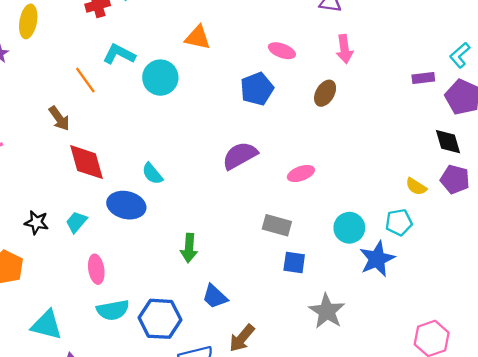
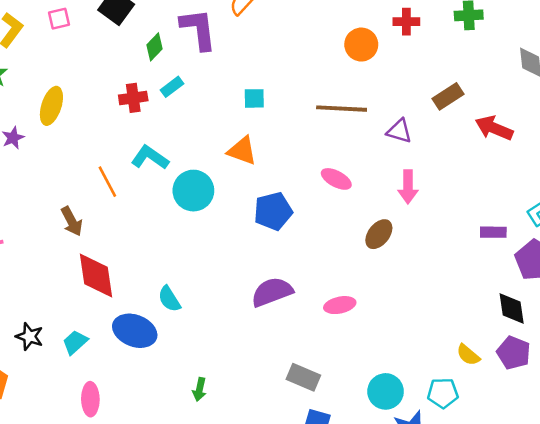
blue pentagon: (257, 89) -> (273, 211), moved
pink ellipse: (301, 174) -> (340, 305), moved
green arrow: (189, 248) -> (199, 389), size x0.7

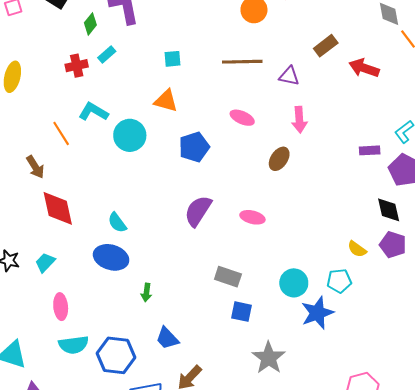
purple semicircle: (272, 292) -> (198, 211), turned -32
pink ellipse: (340, 305) -> (252, 217), turned 30
blue ellipse: (135, 331) -> (111, 257), moved

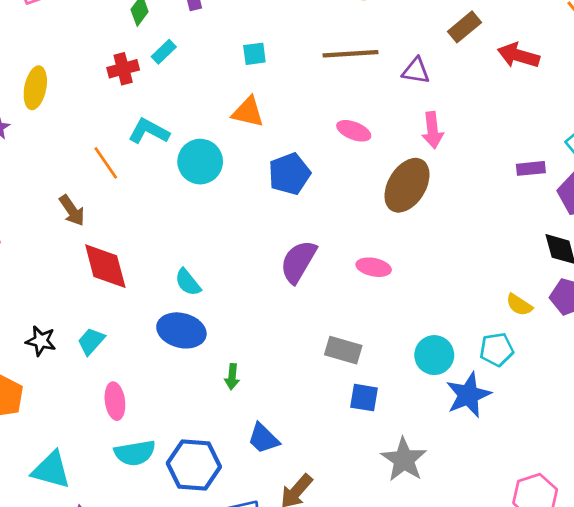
brown ellipse: (279, 159) -> (407, 185), size x1.6

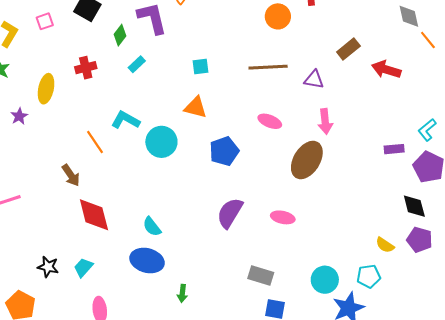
red cross: (123, 69) -> (86, 68), moved

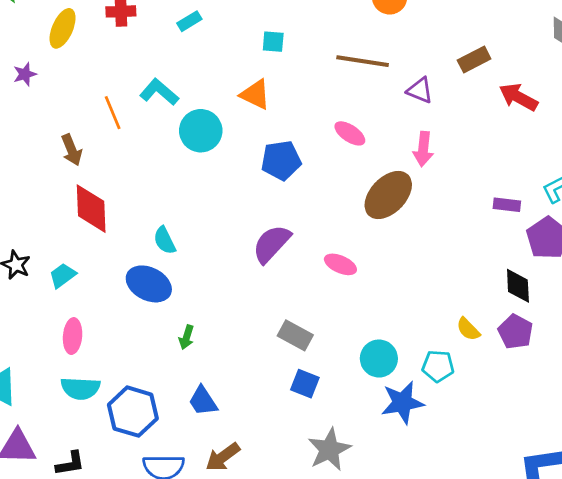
purple star: (19, 116) -> (25, 74), moved

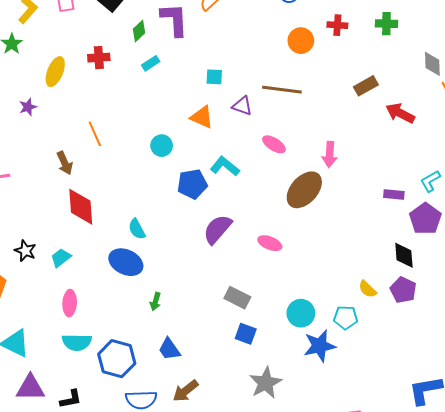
purple triangle: (420, 90) -> (242, 106), moved
cyan L-shape: (159, 92) -> (225, 166), moved
cyan circle: (201, 131) -> (162, 146), size x0.7
blue pentagon: (281, 160) -> (192, 184), moved

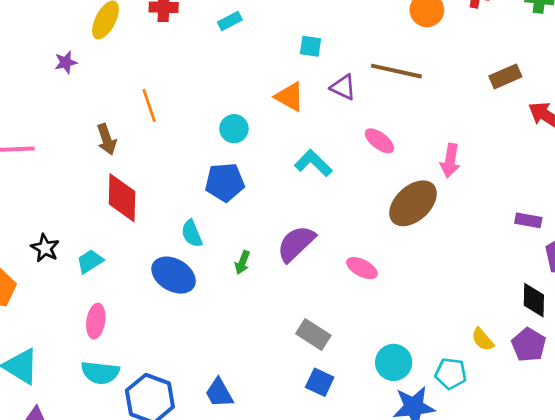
blue pentagon: (192, 184) -> (225, 182), moved
green arrow: (155, 301) -> (242, 262), moved

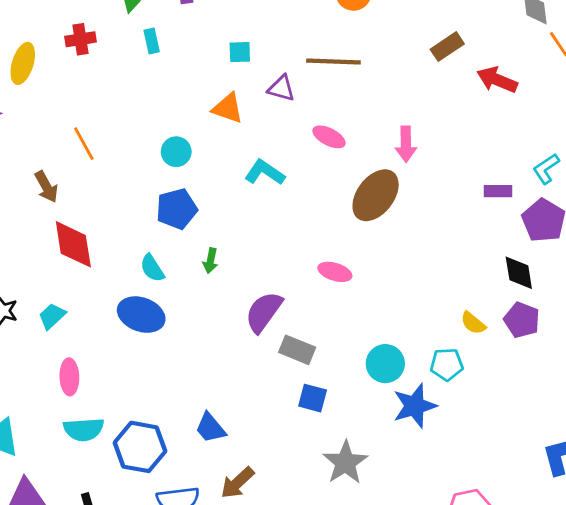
cyan rectangle: (230, 21) -> (152, 41), turned -65
purple semicircle: (296, 244) -> (264, 312), moved
green arrow: (242, 262) -> (210, 261), moved

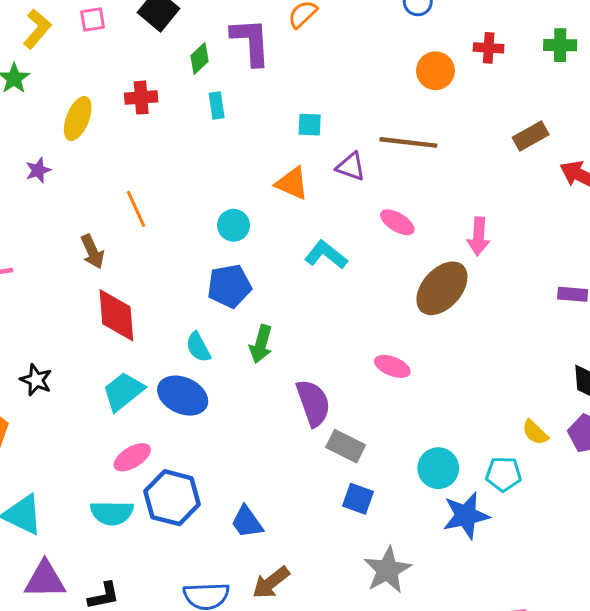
green arrow: (210, 261) -> (261, 344), size x1.4
purple semicircle: (264, 312) -> (313, 403), turned 120
cyan trapezoid: (52, 316) -> (123, 391), moved, size x1.4
pink ellipse: (69, 377) -> (132, 457), moved, turned 56
blue hexagon: (140, 447) -> (172, 498), moved

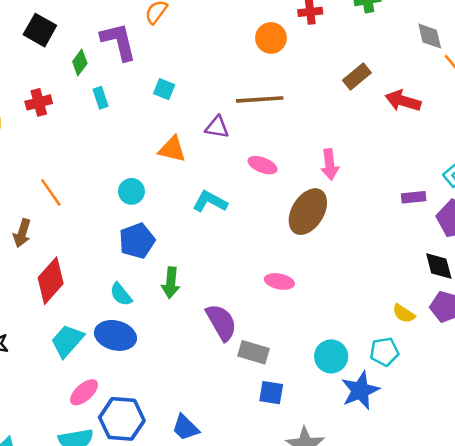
cyan square: (310, 125) -> (164, 89), moved, turned 30
brown arrow: (92, 252) -> (22, 233), turned 52
red diamond: (116, 315) -> (51, 281), turned 57

